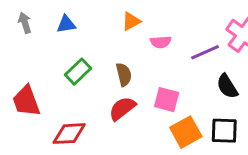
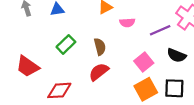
black semicircle: (227, 86) -> (177, 55), turned -36
pink square: (167, 100) -> (144, 62), moved, turned 36
red trapezoid: (26, 101) -> (28, 66), turned -35

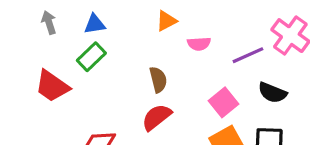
green rectangle: (66, 44) -> (91, 57), moved
red trapezoid: (28, 66) -> (52, 86), moved

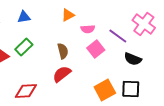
purple line: (248, 55) -> (118, 36), turned 60
green rectangle: (91, 57) -> (24, 47), moved
pink square: (223, 102) -> (96, 49), moved

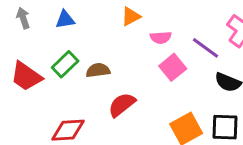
brown semicircle: (63, 51) -> (98, 70), moved, turned -84

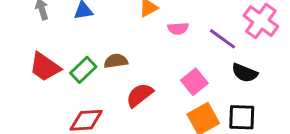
green rectangle: (65, 64) -> (83, 70), moved
pink square: (173, 67) -> (194, 82), moved

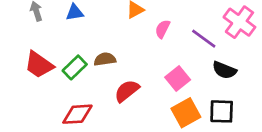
pink semicircle: (178, 28) -> (163, 29), turned 120

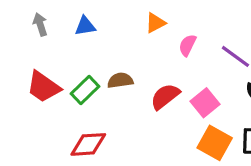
red semicircle: (127, 91) -> (165, 96), moved
orange square: (186, 113) -> (215, 143), turned -32

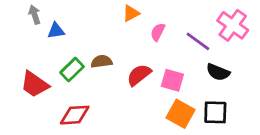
blue triangle: (85, 26) -> (56, 31), moved
red trapezoid: (43, 87) -> (35, 84), moved
pink square: (205, 103) -> (172, 80), turned -35

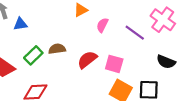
black semicircle: (218, 72) -> (166, 62), moved

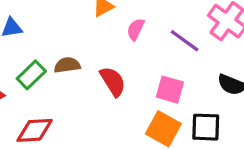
red semicircle: (87, 60) -> (113, 81), turned 96
pink square: (114, 64) -> (170, 90), moved

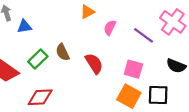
brown semicircle: (67, 65) -> (63, 52), turned -108

